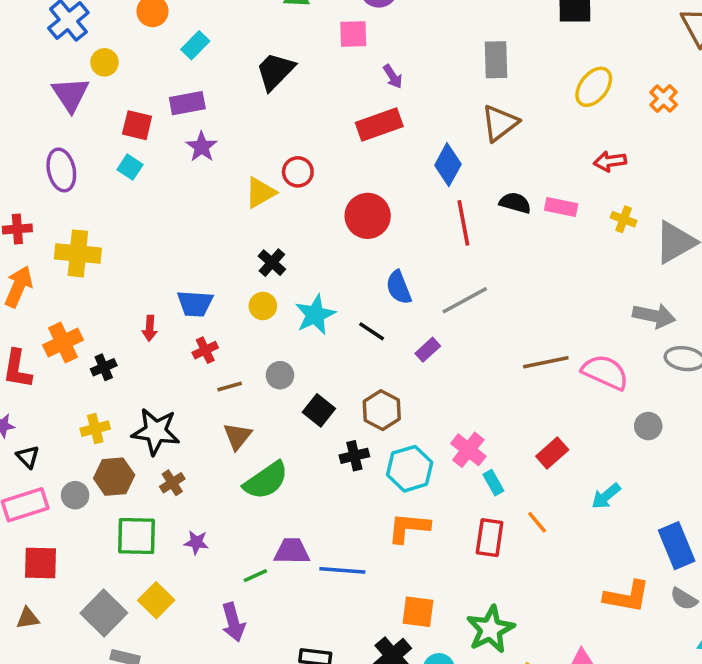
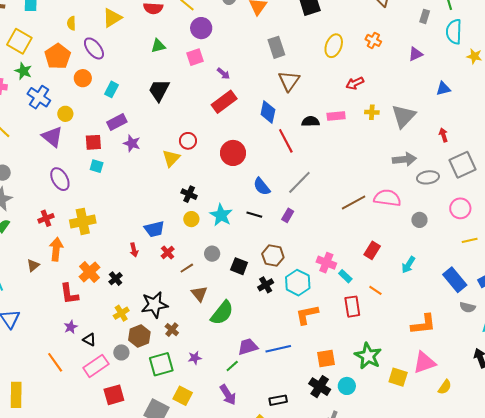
orange L-shape: (627, 596) -> (423, 324), moved

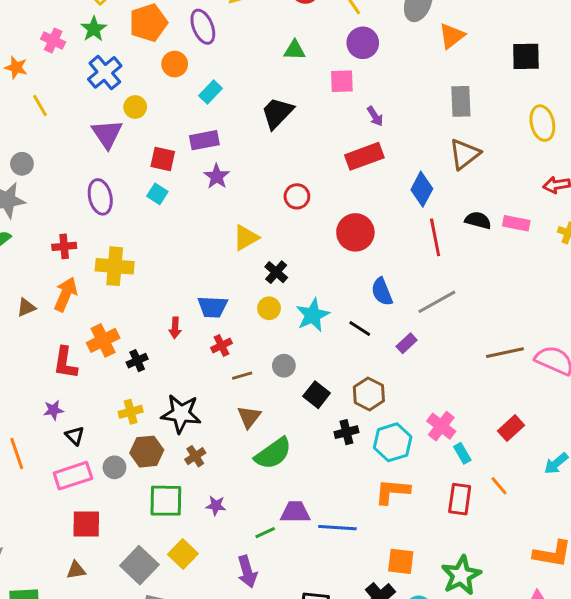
yellow ellipse: (334, 46) -> (542, 123), turned -50
yellow triangle: (171, 158) -> (246, 238), moved

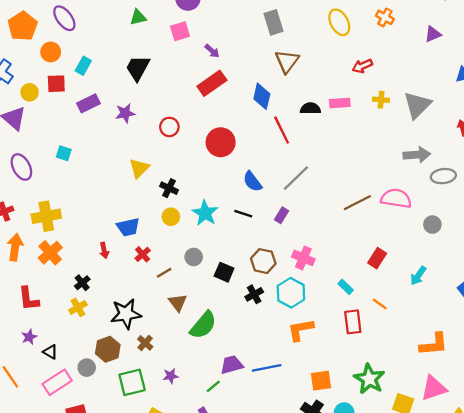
red square: (163, 159) -> (56, 84), moved
purple star: (217, 176) -> (125, 113), moved, turned -30
orange cross: (103, 340) -> (50, 253), moved
yellow cross: (131, 412) -> (78, 307), moved
pink cross: (441, 426) -> (303, 258), moved

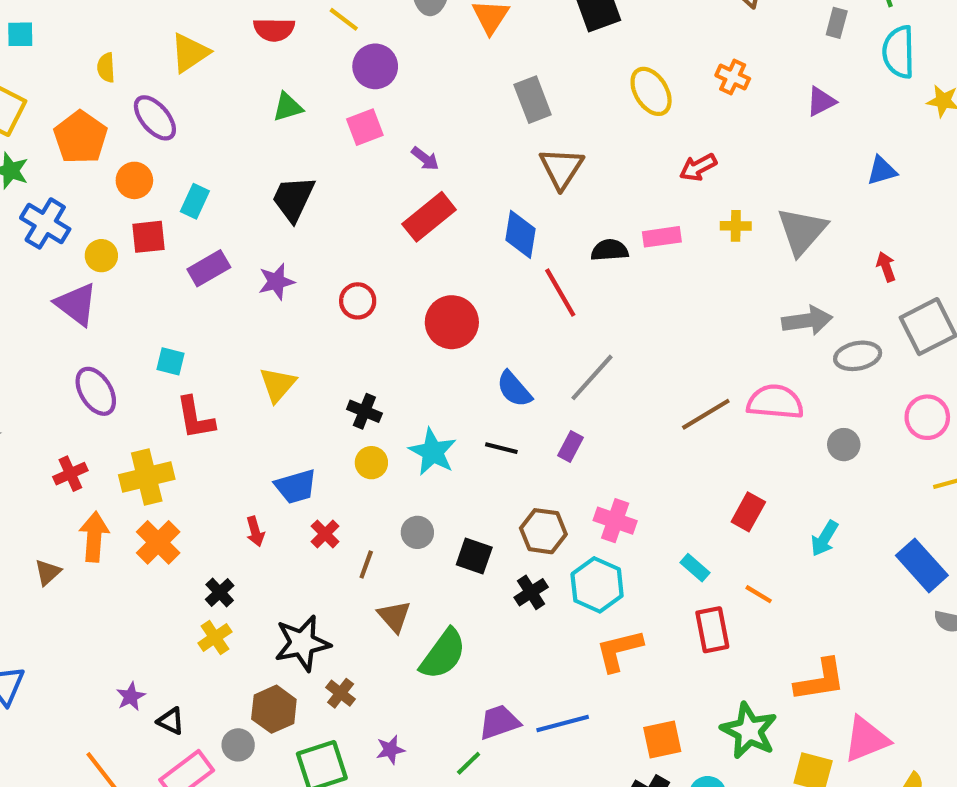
yellow triangle: (139, 168) -> (278, 384), moved
brown line: (164, 273) -> (366, 565), turned -35
red L-shape: (29, 299) -> (195, 418), moved
orange L-shape: (434, 344) -> (820, 680), moved

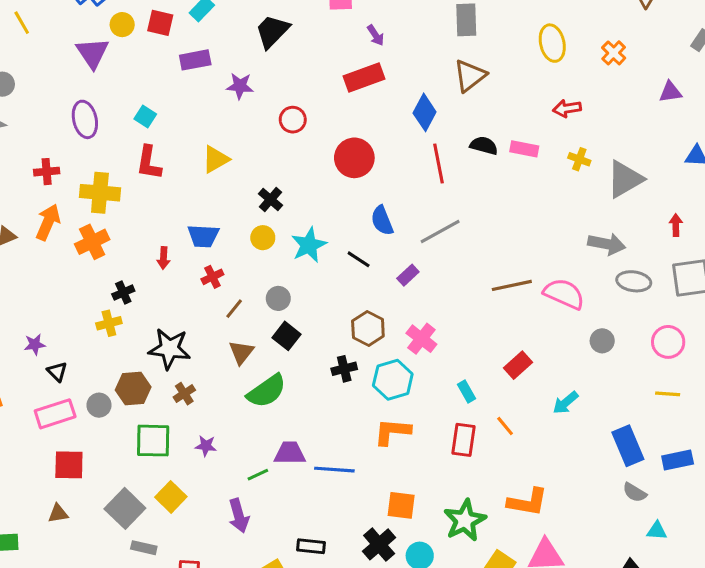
black square: (474, 556) -> (286, 336), moved

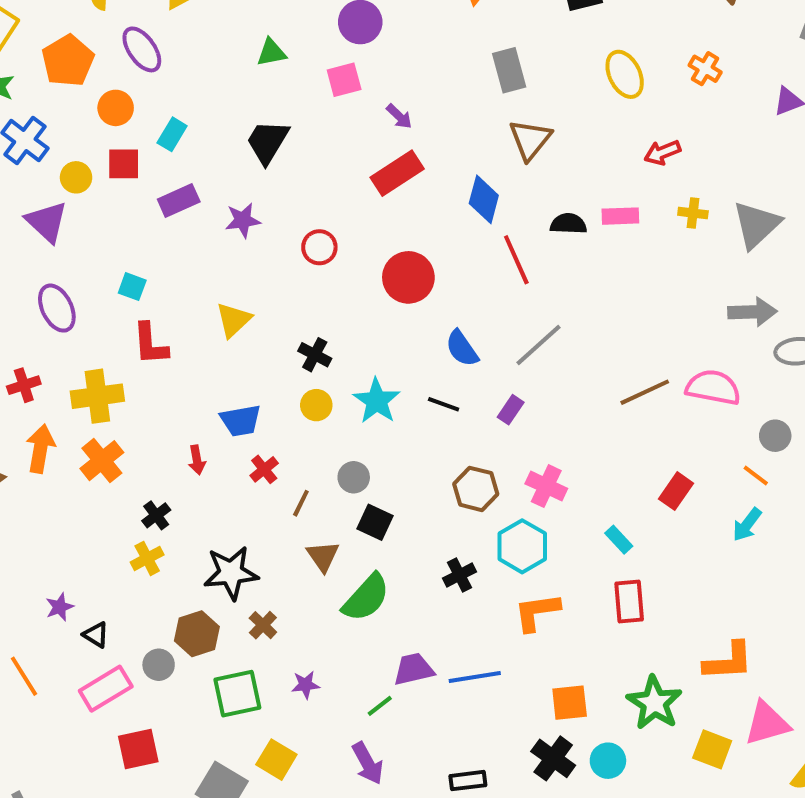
black cross: (344, 369) -> (460, 575), moved
orange line: (505, 426) -> (756, 475), moved

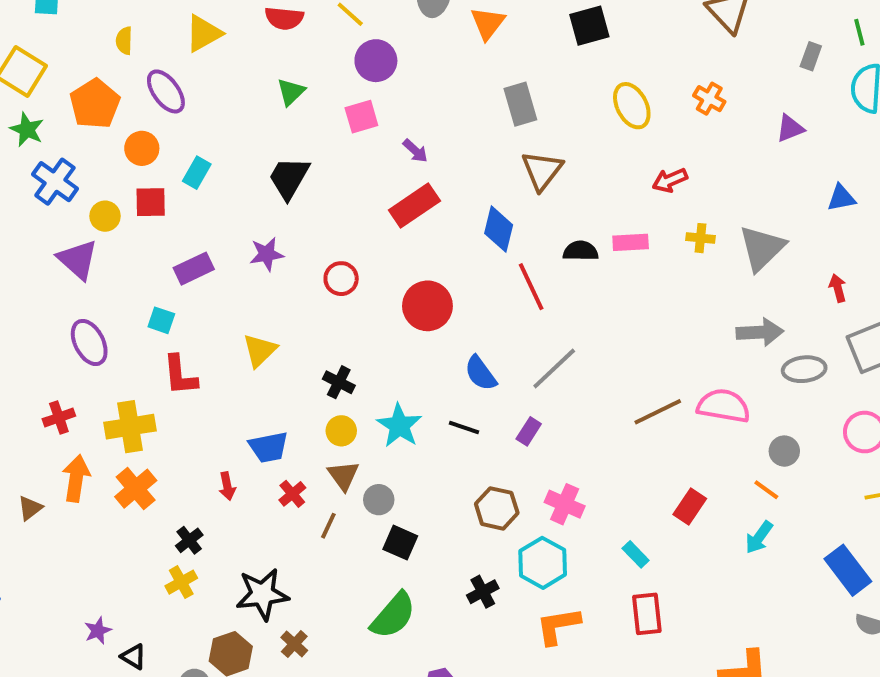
green triangle: (271, 53) -> (291, 92), turned -32
purple rectangle: (179, 200) -> (194, 269), moved
brown triangle: (323, 556) -> (343, 476), moved

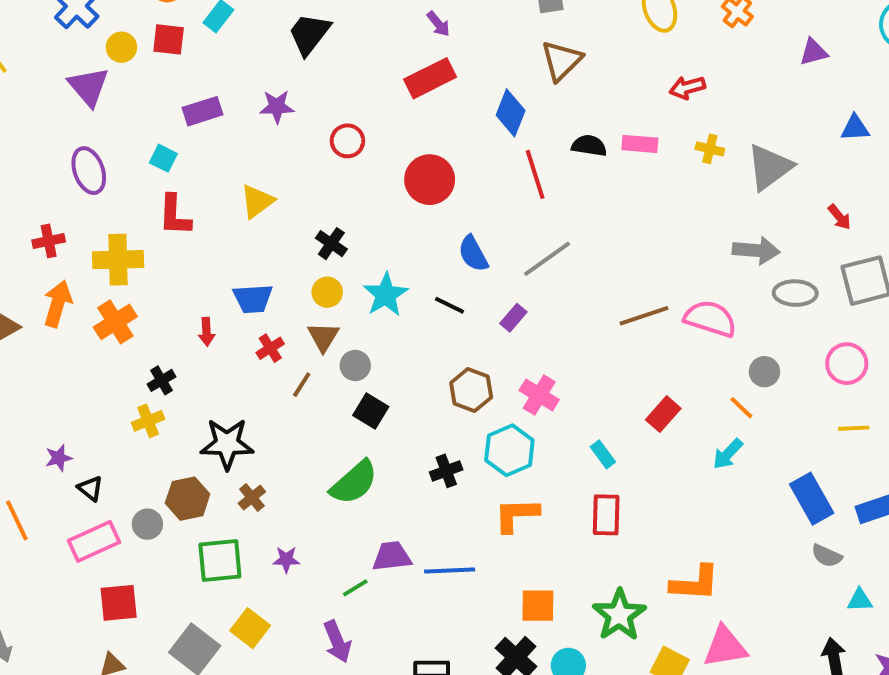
red arrow: (838, 288) -> (839, 217), turned 148

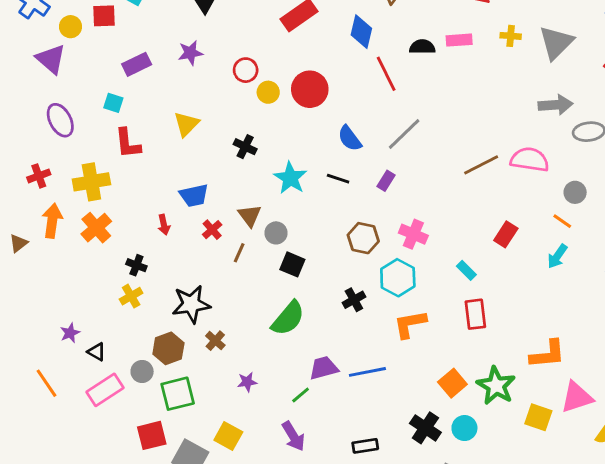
yellow circle: (327, 292) -> (268, 92), moved
black cross: (161, 380) -> (136, 265), turned -30
green square: (220, 560) -> (178, 394), moved
red square: (119, 603) -> (152, 435), moved
orange square: (538, 606) -> (452, 383), moved, turned -32

